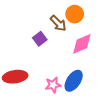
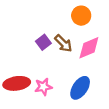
brown arrow: (58, 23) -> (63, 43), moved
pink star: (53, 85) -> (43, 87), moved

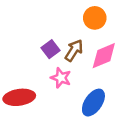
brown arrow: (63, 43) -> (74, 50), turned -102
pink star: (43, 87) -> (61, 78), moved, turned 30

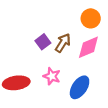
orange circle: (95, 18) -> (91, 18), moved
pink star: (61, 78) -> (52, 76), moved

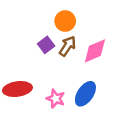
orange circle: (91, 18) -> (65, 21), moved
pink star: (52, 76) -> (56, 99), moved

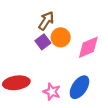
orange circle: (65, 21) -> (61, 37), moved
brown arrow: (68, 46) -> (46, 21), moved

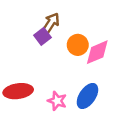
orange circle: (61, 37) -> (78, 45), moved
purple square: (43, 42) -> (42, 36), moved

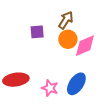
brown arrow: (51, 23) -> (66, 20), moved
purple square: (42, 36) -> (37, 32), turned 32

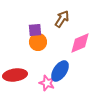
orange circle: (68, 39) -> (38, 42), moved
blue ellipse: (76, 84) -> (60, 71), moved

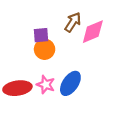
pink diamond: (80, 43) -> (93, 32), moved
pink star: (47, 83) -> (46, 85), moved

